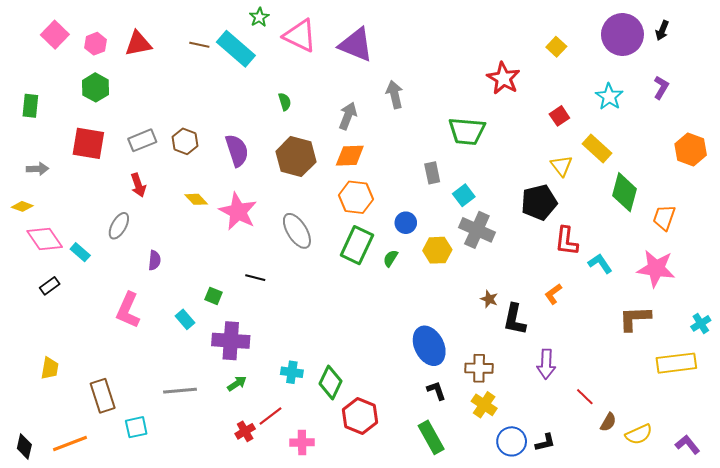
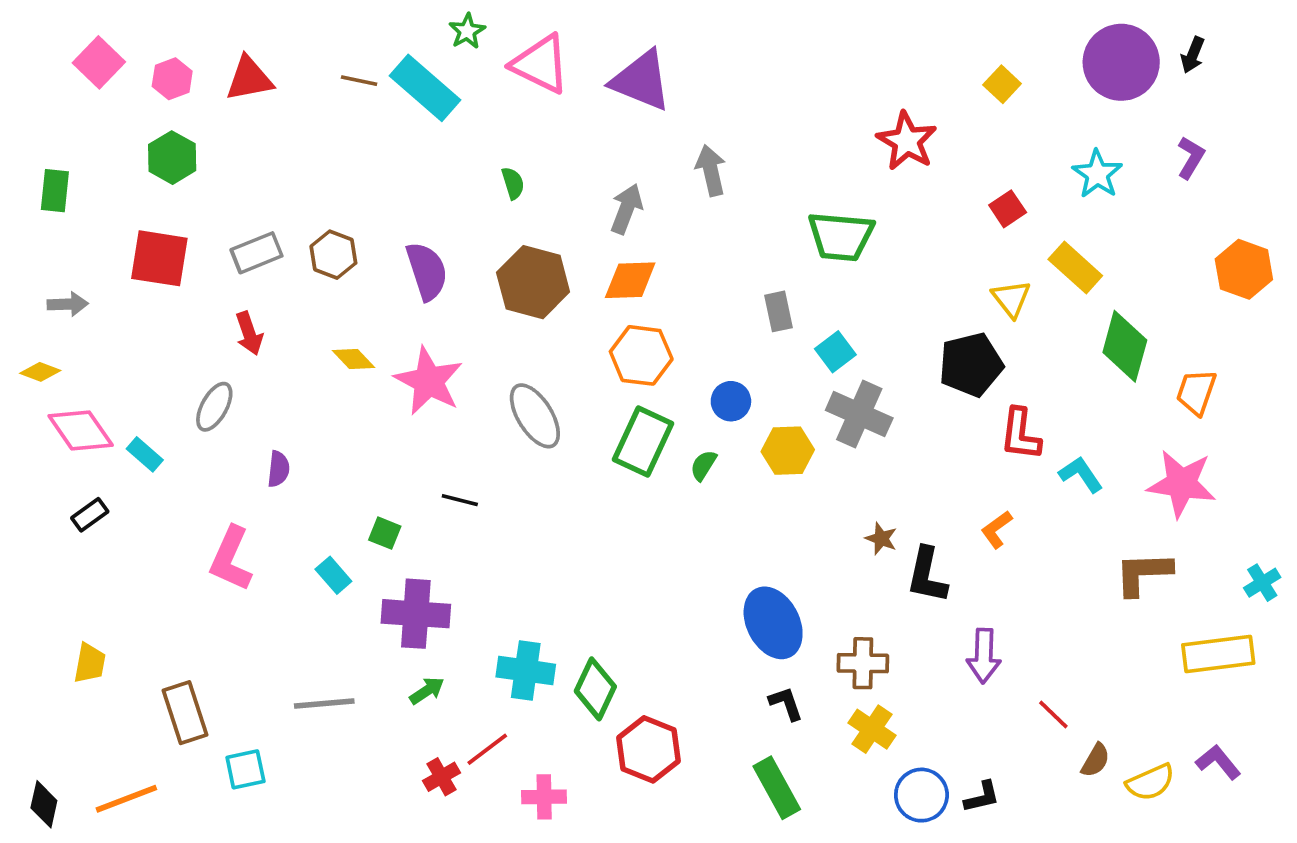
cyan cross: (292, 372) -> (526, 671), size x1.4
purple L-shape: (688, 444) -> (1218, 762), moved

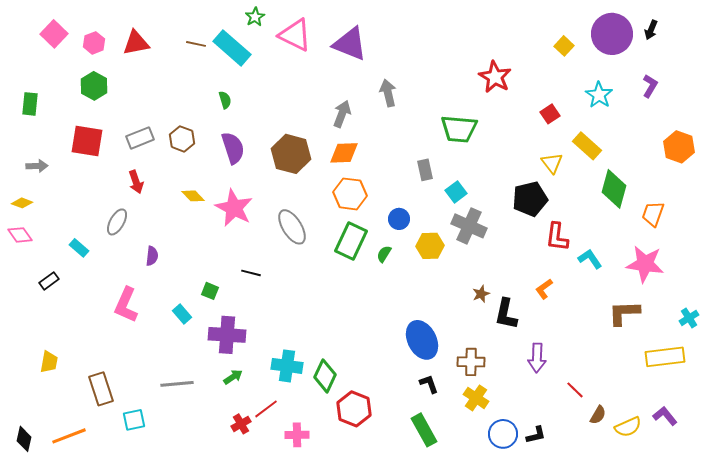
yellow square: (1002, 84) -> (564, 46), moved
green semicircle: (513, 183) -> (225, 100), moved
pink diamond: (81, 431) -> (20, 235), moved, size x0.7
brown star: (881, 539) -> (481, 294), turned 30

